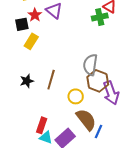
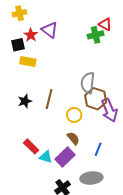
yellow rectangle: (31, 41) -> (28, 61), turned 70
brown semicircle: (86, 120) -> (73, 138), moved, size x0.6
red rectangle: (42, 125) -> (31, 146), moved, turned -63

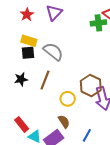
purple triangle: (50, 30) -> (54, 13), turned 30
red star: (31, 35) -> (27, 15), moved
black square: (18, 45) -> (28, 53), moved
gray semicircle: (88, 83) -> (53, 52), moved, turned 115

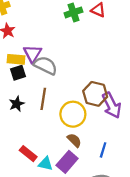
purple triangle: (54, 13) -> (32, 54), moved
green cross: (98, 23) -> (73, 12), moved
yellow circle: (68, 99) -> (73, 114), size x1.5

